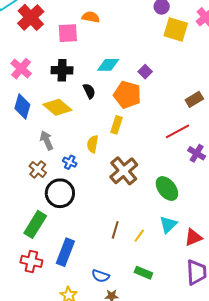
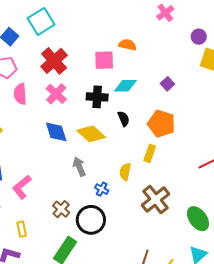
red cross: (31, 17) -> (54, 61), moved
cyan diamond: (108, 65) -> (125, 86), moved
purple square: (145, 72) -> (167, 84), moved
blue diamond: (22, 107) -> (56, 132), turned -35
brown cross: (38, 169) -> (61, 209), moved

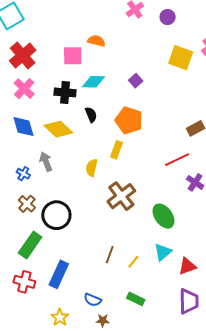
purple circle: (199, 37) -> (168, 17), moved
blue cross: (102, 189) -> (23, 174), moved

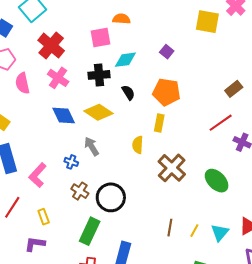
cyan triangle: (163, 252) -> (220, 233), moved

